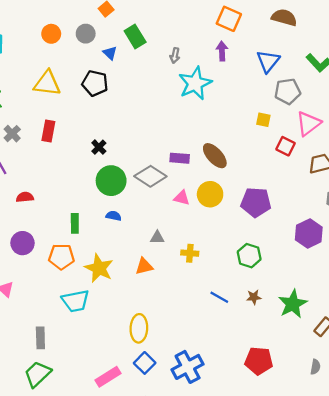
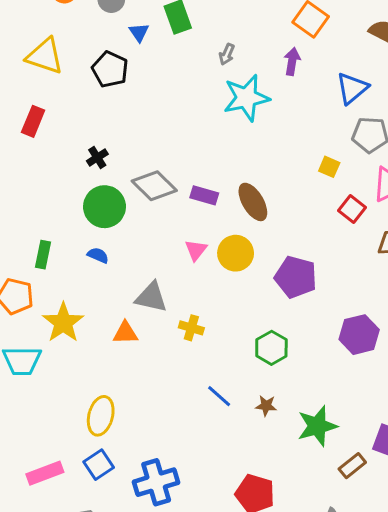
gray diamond: (150, 176) -> (154, 186), moved
pink triangle: (182, 198) -> (196, 250), turned 42
gray triangle: (157, 237) -> (151, 297), size x1.6

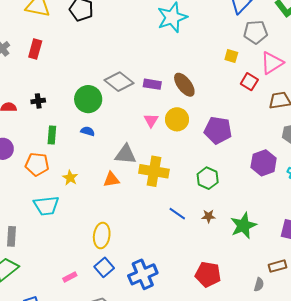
black cross: (97, 157) -> (38, 101), moved, turned 32
yellow star: (63, 323) -> (70, 178), size x0.6
yellow cross: (191, 328) -> (154, 171), size x1.8
brown rectangle: (352, 466) -> (278, 266), moved, turned 30
pink rectangle: (45, 473) -> (70, 277), size x0.6

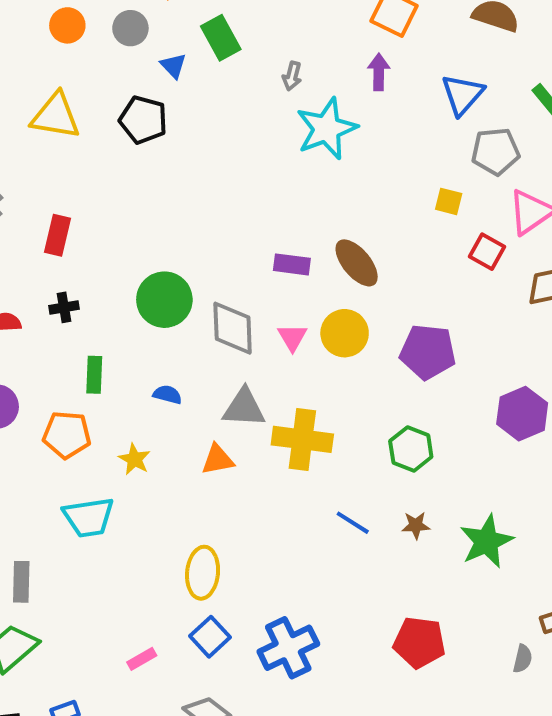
red rectangle: (35, 49) -> (58, 235), moved
gray diamond: (119, 82) -> (233, 328), moved, turned 52
blue semicircle: (88, 131) -> (167, 395), moved

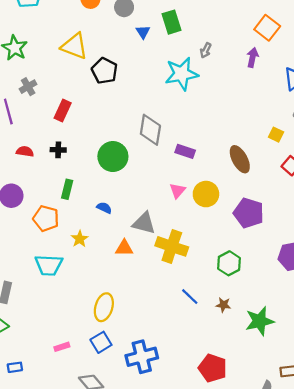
black pentagon: (143, 120) -> (104, 71), moved
cyan star: (327, 129) -> (182, 74), moved
brown ellipse: (357, 263) -> (240, 159), moved
gray diamond: (233, 328) -> (150, 130), moved

